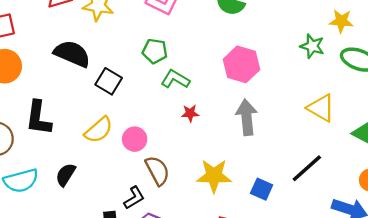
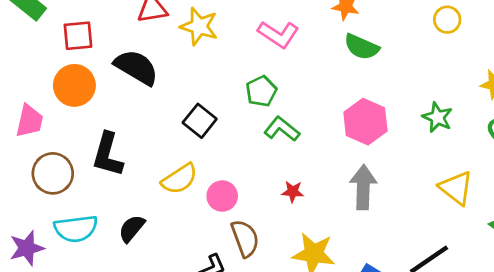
green star: (312, 46) -> (437, 117), moved
green pentagon: (155, 51) -> (261, 91), turned 30
black semicircle: (72, 54) -> (136, 67), moved
red star: (190, 113) -> (293, 192), moved

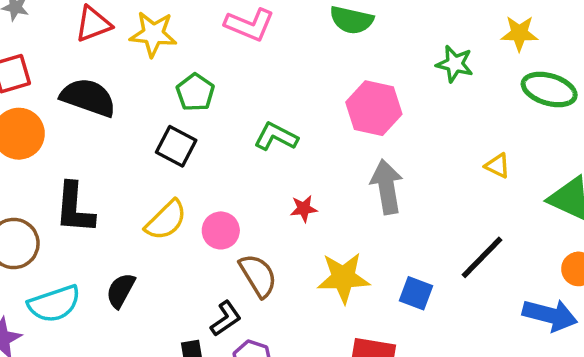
green pentagon: (261, 91) -> (195, 92), moved
green star: (437, 117) -> (455, 64), moved
yellow triangle: (456, 188) -> (497, 166), size x0.6

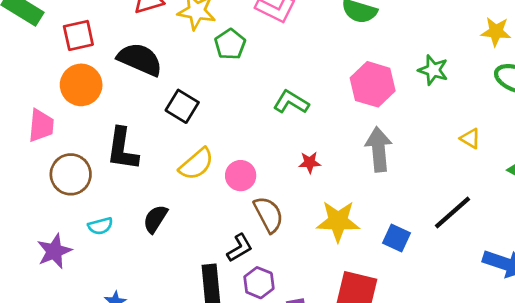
green star: (455, 64) -> (433, 70), moved
green pentagon: (195, 92) -> (230, 44), moved
black square: (176, 146) -> (182, 106), moved
cyan semicircle: (54, 304) -> (100, 226), size x0.6

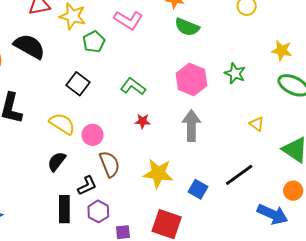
black square: (182, 106) -> (78, 84), moved
red star: (310, 162) -> (143, 121), moved
yellow semicircle: (196, 164) -> (62, 124), turned -112
black semicircle: (155, 219) -> (57, 161), moved

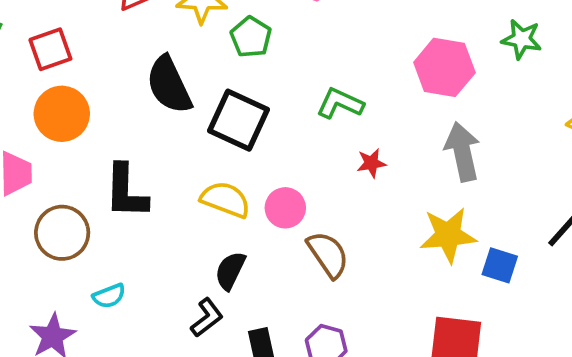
black semicircle: (29, 46) -> (169, 85), moved, turned -132
black square: (78, 84) -> (238, 120), size x1.4
yellow star: (158, 173) -> (448, 235), moved
black L-shape: (87, 186) -> (207, 318), moved

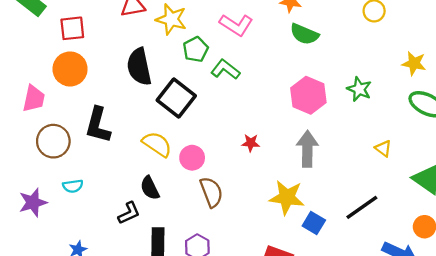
green L-shape: (340, 103) -> (225, 69), moved
black semicircle: (230, 271) -> (150, 188), turned -65

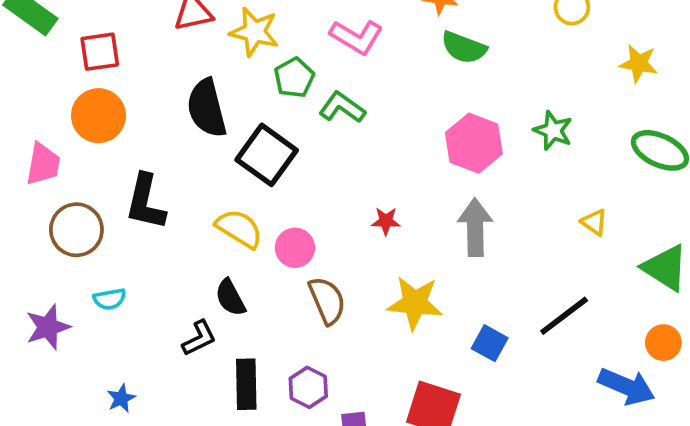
yellow star: (414, 63) -> (639, 63), moved
yellow star: (287, 197) -> (415, 303), moved

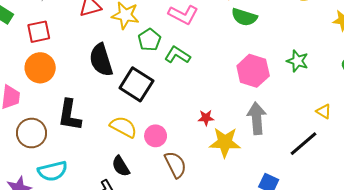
cyan semicircle: (110, 299) -> (53, 171), size x1.6
yellow star: (415, 303) -> (225, 142), moved
black line: (564, 316) -> (303, 144), moved

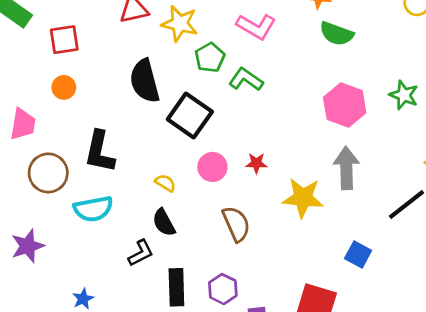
orange circle: (40, 68) -> (64, 87), size x0.6
red star: (206, 118) -> (256, 163), moved
yellow semicircle: (123, 127) -> (165, 183), moved, size x0.6
pink circle: (156, 136) -> (212, 167), moved
cyan semicircle: (53, 171) -> (93, 209), moved

